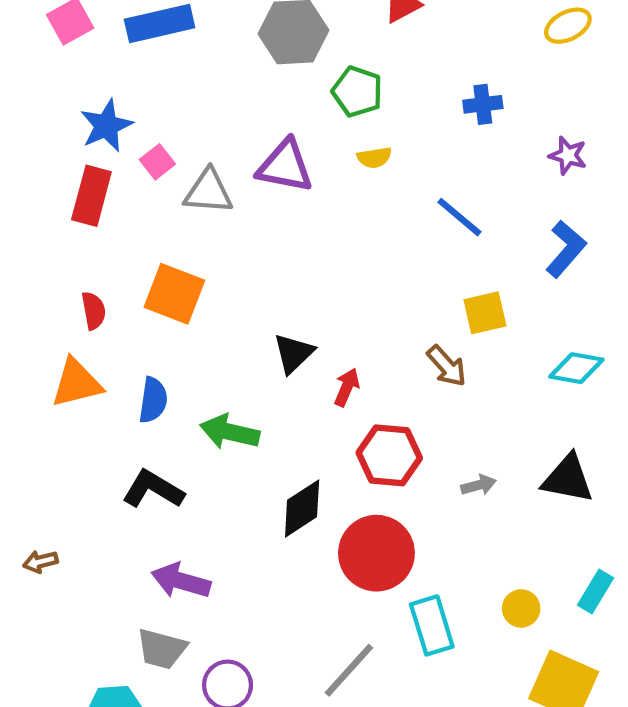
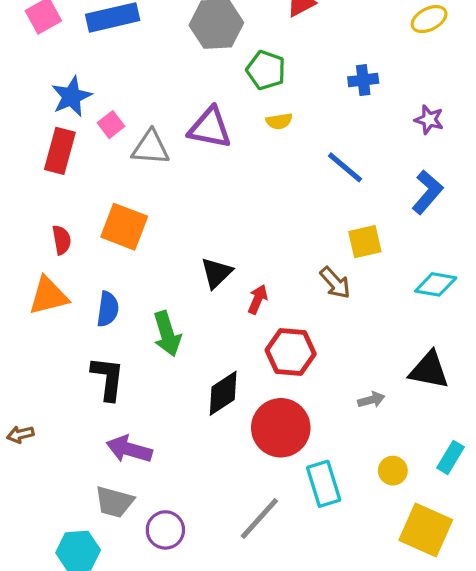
green arrow: (230, 432) -> (167, 334), turned -120
gray arrow: (479, 485) -> (371, 400), moved
black L-shape: (153, 489) -> (108, 378), turned 66

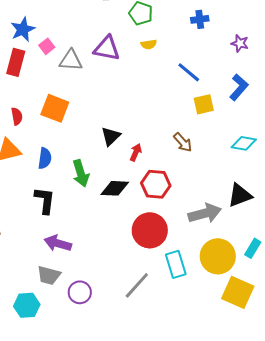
yellow square: (365, 242) -> (204, 104), moved
black triangle: (429, 370) -> (240, 195), turned -32
black diamond: (223, 393) -> (115, 188), moved, turned 36
gray arrow: (371, 400) -> (205, 213), size x2.0
yellow circle: (393, 471) -> (218, 256), size x2.0

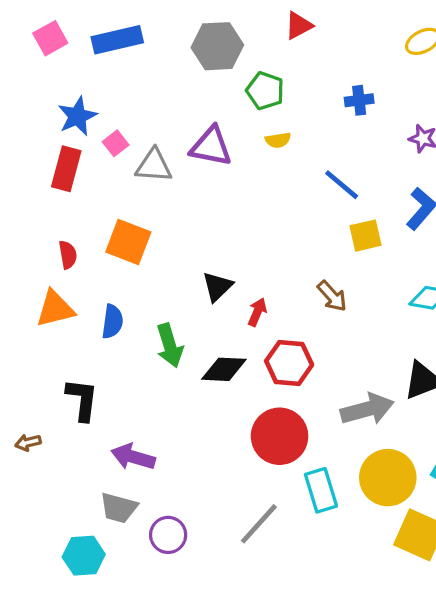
black L-shape: (45, 200) -> (82, 400), moved

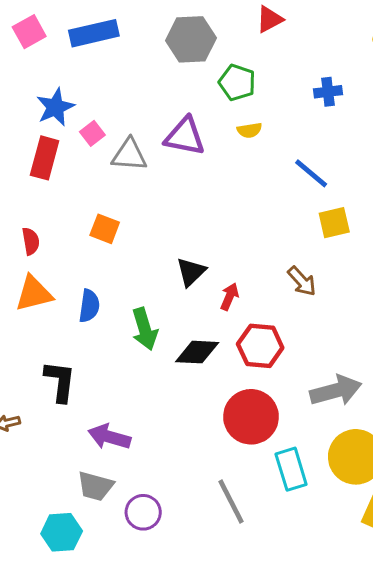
orange square: (128, 242) -> (105, 229), size x0.7
red semicircle: (68, 255) -> (31, 241), moved
gray line: (259, 524) -> (231, 502), turned -69

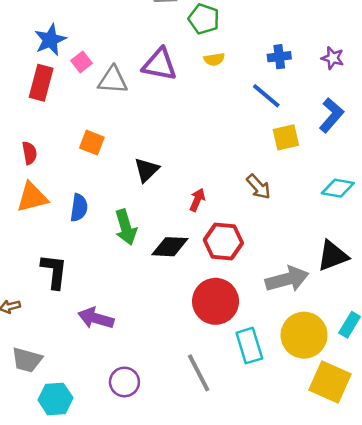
blue cross: (328, 92) -> (279, 57), moved
black triangle: (191, 272) -> (147, 170), moved
gray trapezoid: (95, 486) -> (27, 360), moved

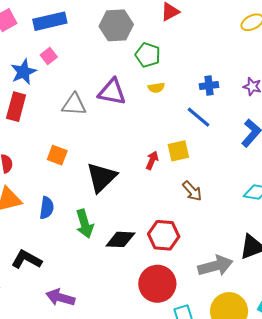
pink square: (81, 62) -> (49, 56), moved
yellow square: (286, 137) -> (178, 151), moved
black triangle: (147, 170) -> (101, 177), size x1.5
red arrow: (197, 200) -> (152, 160), moved
black L-shape: (54, 271) -> (27, 259), turned -68

